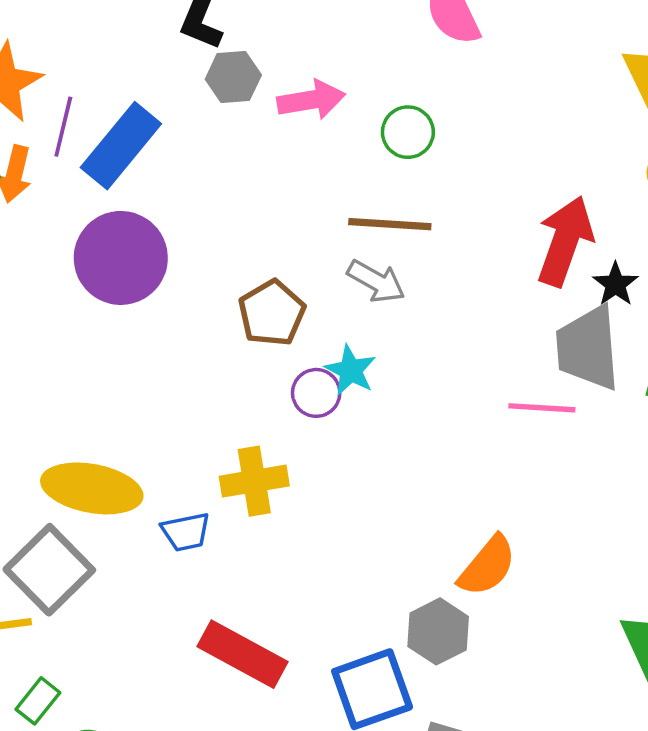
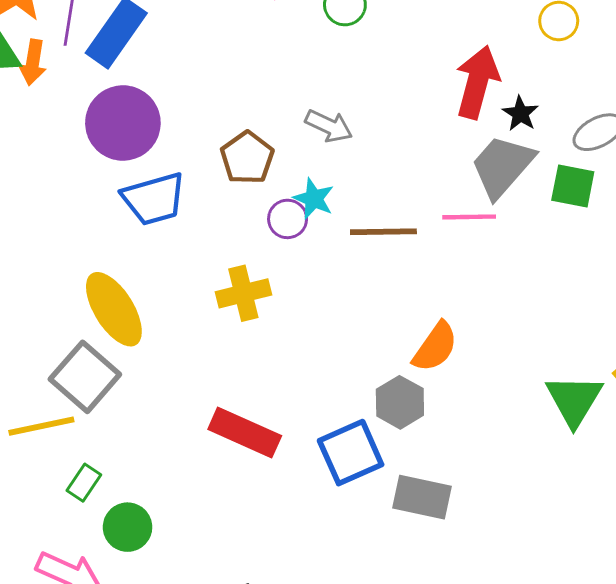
brown line: (390, 224) -> (383, 232), moved
gray trapezoid: (588, 348) -> (502, 166), turned 50
yellow ellipse: (92, 488) -> (114, 309), turned 52
blue trapezoid: (186, 532) -> (154, 199), moved, size x1.6

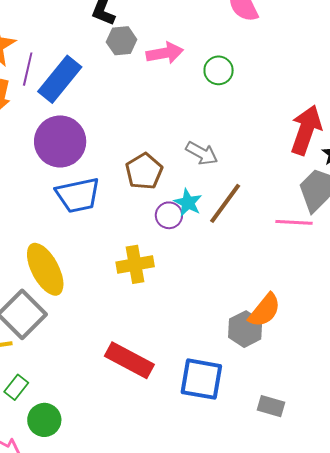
brown line: (383, 232) -> (225, 203), moved, turned -57
gray hexagon: (400, 402) -> (245, 329), moved
blue square: (351, 453) -> (201, 379), turned 30
gray rectangle: (422, 497) -> (271, 406), moved, size x0.7

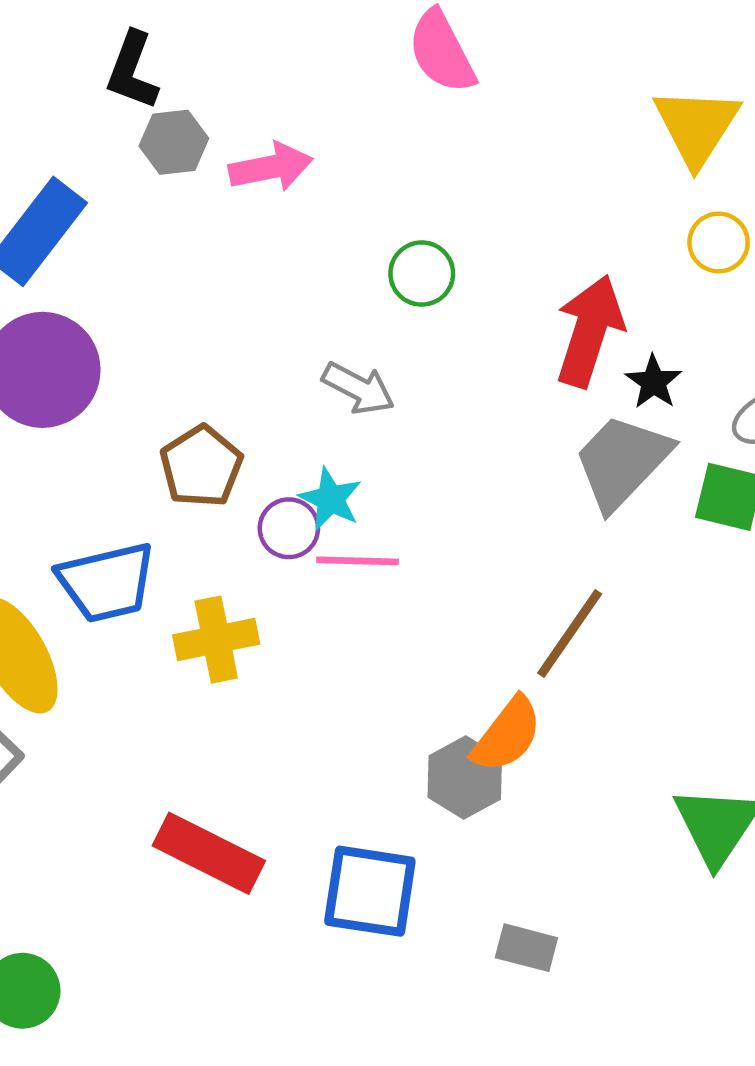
green circle: (219, 70) -> (422, 274), moved
brown pentagon: (144, 171) -> (201, 466), moved
blue trapezoid: (78, 195) -> (107, 582), moved
brown line: (225, 203) -> (570, 633), moved
pink line: (294, 222) -> (358, 561), moved

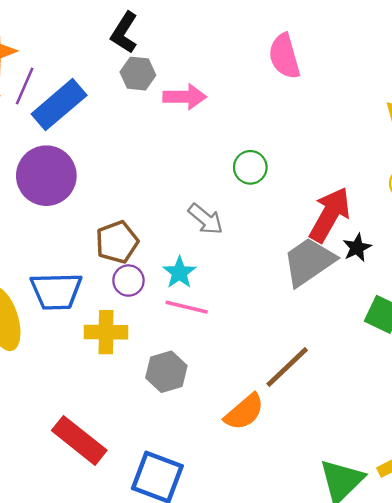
gray trapezoid: (622, 462) -> (309, 262), moved
purple circle: (289, 528) -> (128, 281), moved
gray hexagon: (465, 777) -> (166, 372), moved

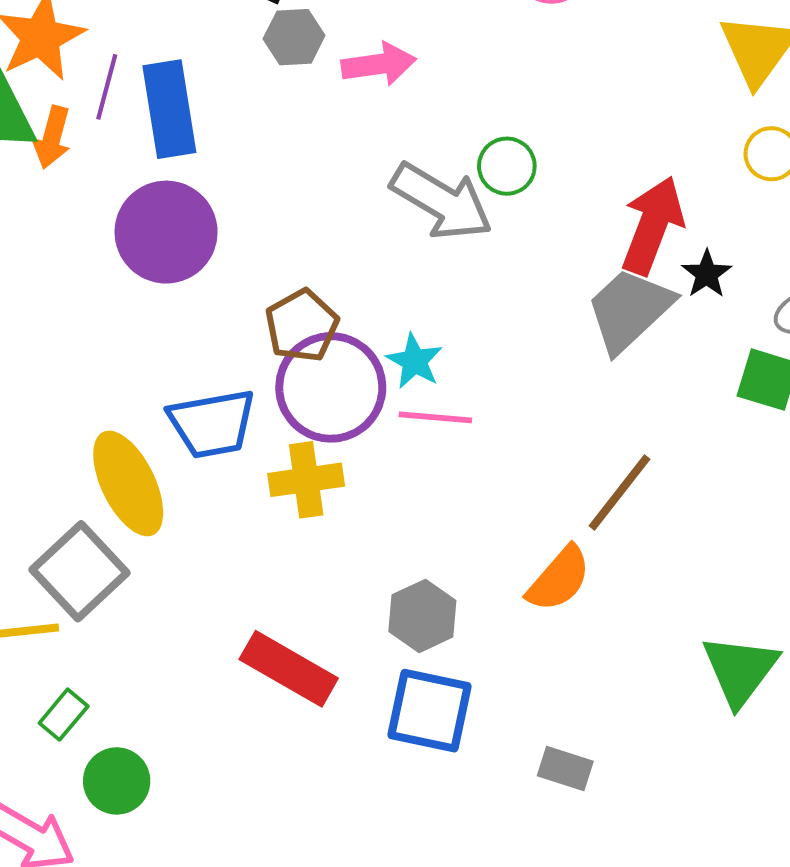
blue rectangle: (59, 105) -> (169, 109), turned -50
gray arrow: (206, 219) -> (441, 201), moved, size x1.6
purple circle: (128, 281) -> (331, 387), size x2.0
gray hexagon: (166, 372) -> (422, 616), moved

